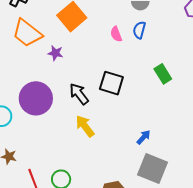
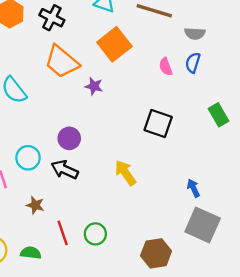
black arrow: (79, 94) -> (65, 170), moved, turned -30
purple circle: (36, 98) -> (69, 138), size x0.6
blue arrow: (144, 137) -> (193, 188), turned -70

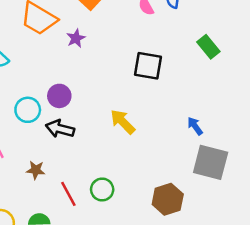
purple star: (94, 86) -> (76, 38), turned -30
cyan circle: (28, 158) -> (28, 110), moved

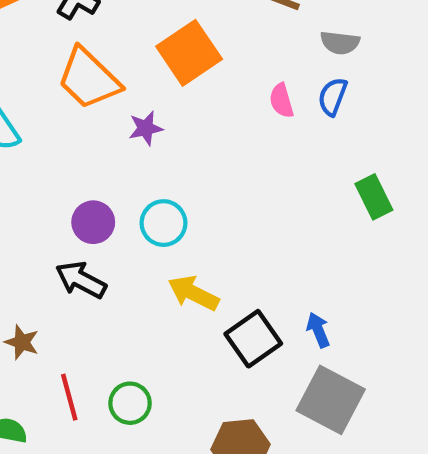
black square: (148, 66) -> (253, 339), moved, turned 32
cyan circle: (28, 110) -> (163, 223), moved
yellow arrow: (123, 122) -> (193, 293), turned -32

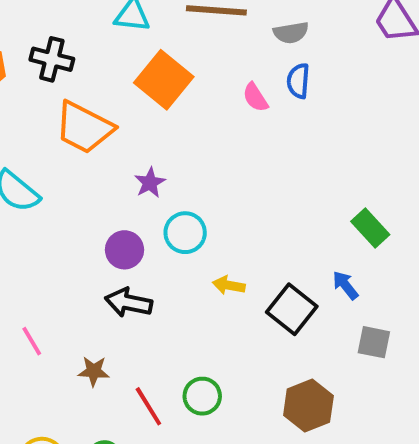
purple star: (146, 128) -> (150, 183), moved
green rectangle: (374, 197) -> (370, 228), moved
yellow arrow: (193, 293) -> (229, 285), size x0.7
gray square: (331, 400) -> (374, 342), size x0.6

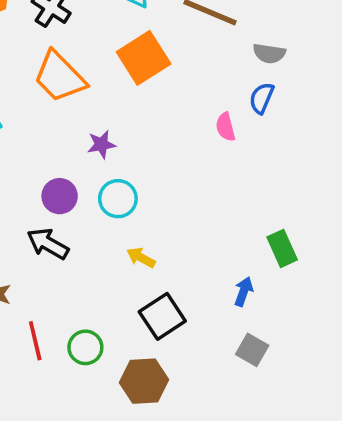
pink semicircle: (255, 97) -> (226, 127), moved
blue arrow: (345, 285) -> (244, 292), turned 40
black square: (292, 309) -> (162, 316), moved
brown hexagon: (308, 406) -> (144, 381), moved

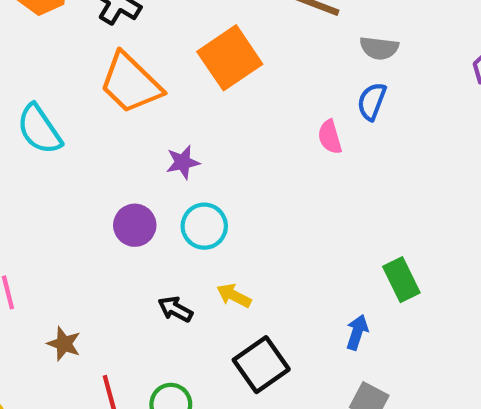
black arrow: (48, 244) -> (175, 309), moved, size x0.7

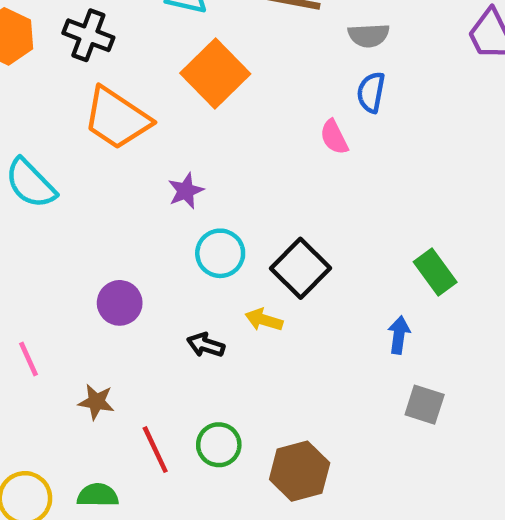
purple circle: (135, 225) -> (120, 303), moved
black square: (261, 365) -> (301, 268), moved

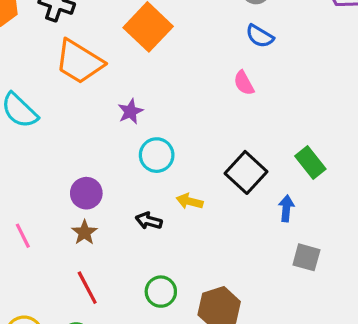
blue semicircle: (371, 92) -> (260, 36), turned -68
pink semicircle: (334, 137) -> (244, 83), moved
black square: (301, 268) -> (246, 172), moved
brown star: (96, 402) -> (84, 232), moved, turned 30
red line: (155, 450) -> (87, 288), moved

